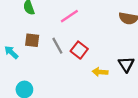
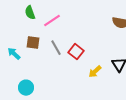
pink line: (69, 16) -> (52, 21), moved
yellow arrow: (100, 72) -> (95, 72), turned -48

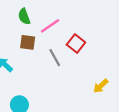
brown square: (33, 43) -> (28, 42), moved
red square: (76, 52) -> (76, 44), moved

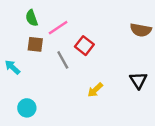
yellow arrow: (101, 86) -> (95, 90), moved

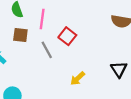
pink line: (58, 28) -> (42, 19), turned -48

